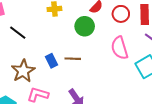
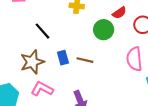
black line: (18, 33) -> (43, 31), moved

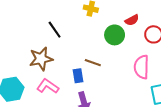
blue rectangle: (63, 58) -> (78, 76), moved

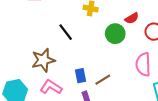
black line: (55, 30) -> (66, 32), moved
brown line: (93, 63) -> (103, 80), moved, turned -49

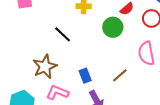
brown line: (103, 80) -> (120, 75), moved

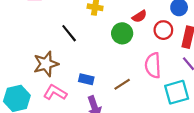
blue rectangle: (85, 76) -> (86, 79), turned -64

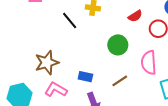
black line: (69, 33) -> (70, 20), moved
green circle: (122, 33) -> (118, 45), moved

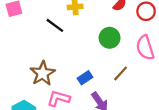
blue rectangle: (85, 77) -> (85, 78), turned -32

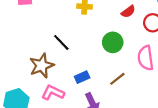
black line: (55, 25) -> (61, 42), moved

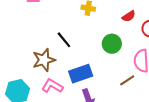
blue rectangle: (82, 77) -> (81, 74), size x1.6
brown line: (117, 79) -> (127, 80), moved

